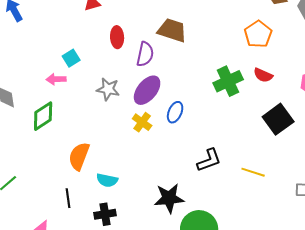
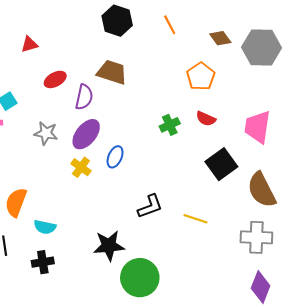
red ellipse: (117, 37) -> (55, 79), turned 65
green cross: (228, 81) -> (170, 125), size x0.7

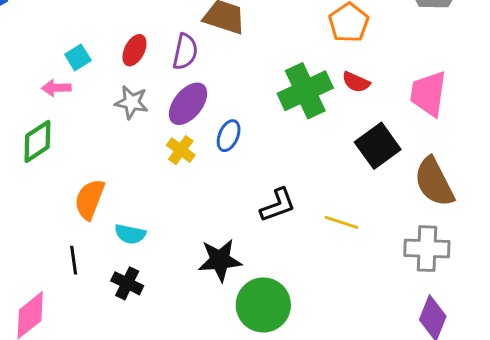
red ellipse: (55, 79) -> (134, 50), moved, turned -35
green cross: (170, 125) -> (305, 91), size x1.8
black cross: (43, 262) -> (127, 283), turned 35

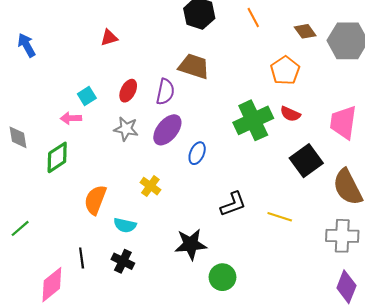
yellow cross: (181, 150) -> (150, 186), moved
black line: (74, 260) -> (82, 258), moved
green circle: (263, 305) -> (222, 277), size x0.7

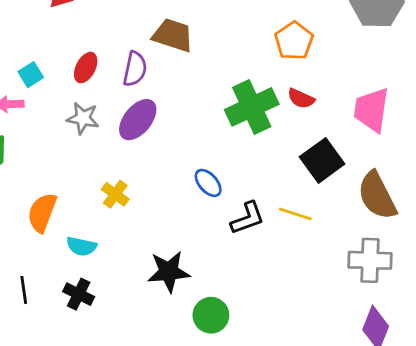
blue ellipse: (197, 153) -> (208, 183), moved, turned -65
black L-shape: (233, 204) -> (248, 218), moved
yellow line: (280, 217) -> (295, 214), moved

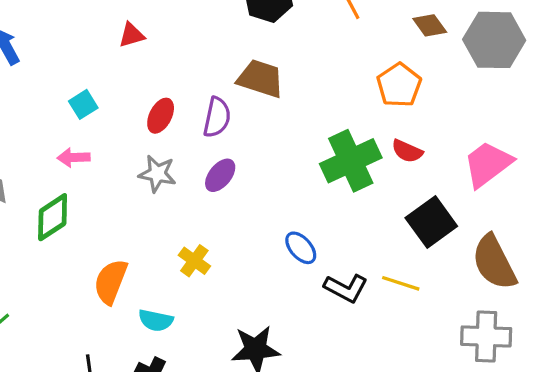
cyan square: (31, 75) -> (83, 104), moved
pink trapezoid: (371, 110) -> (488, 164), turned 45
purple ellipse: (138, 120) -> (220, 175), size x0.7
black L-shape: (248, 218) -> (346, 288), turned 48

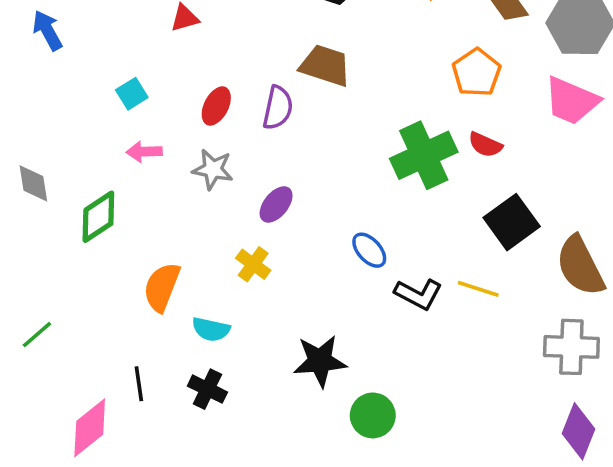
pink arrow: (74, 158) -> (144, 152), moved
pink trapezoid: (488, 164) -> (571, 101), moved, turned -120
purple ellipse: (220, 175) -> (276, 204), moved

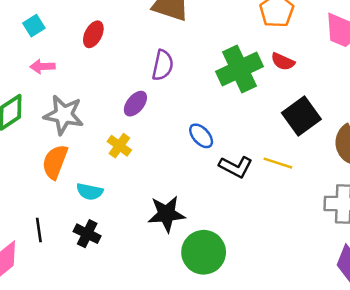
purple semicircle: (278, 108) -> (163, 65), moved
gray star: (213, 169) -> (64, 115), moved, size x1.4
green circle: (373, 415) -> (204, 252), size x1.4

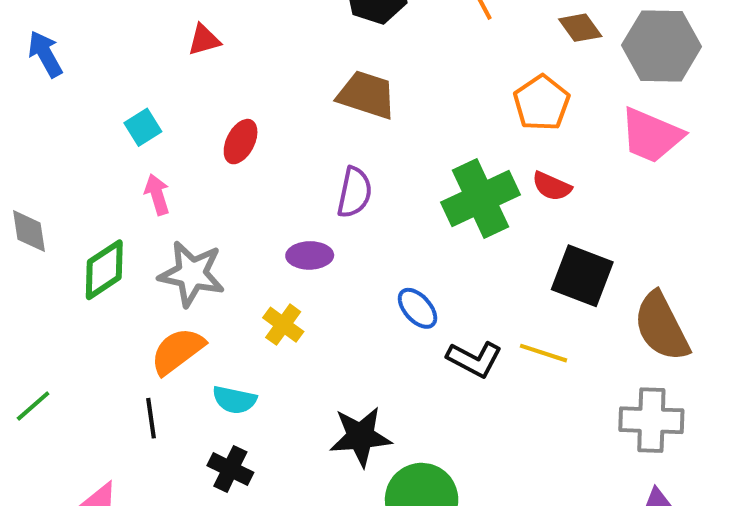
pink arrow: (43, 66) -> (157, 194), turned 75
purple ellipse: (135, 104) -> (310, 255), turned 50
black square: (301, 116) -> (582, 276), turned -33
orange semicircle: (55, 162) -> (177, 351), turned 32
black line: (39, 230) -> (151, 418), moved

